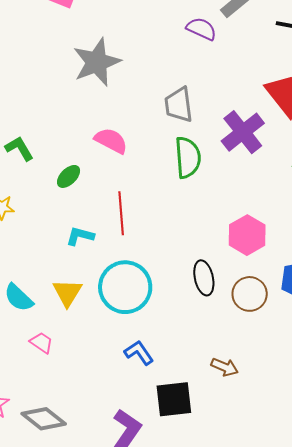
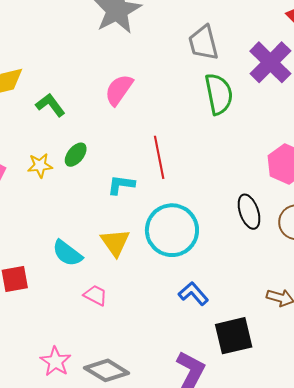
pink semicircle: (111, 141) -> (119, 90), moved, turned -76
green ellipse: (69, 176) -> (76, 155), moved

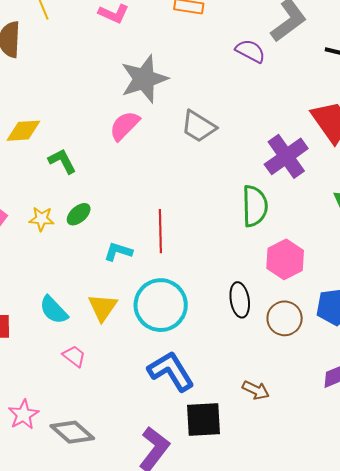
gray trapezoid: (203, 43) -> (199, 126), moved, turned -54
pink semicircle: (119, 90) -> (125, 126), moved
green semicircle: (219, 94) -> (255, 206), moved
blue L-shape: (193, 294) -> (171, 371), size x1.6

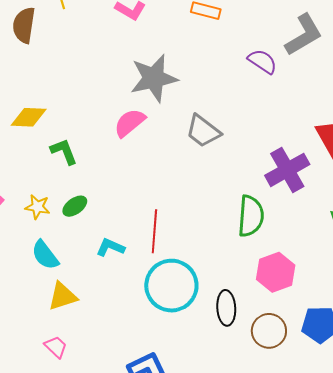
cyan circle: (161, 305) -> (171, 286), moved
yellow triangle: (103, 307) -> (63, 296), moved, turned 32
cyan semicircle: (54, 310) -> (45, 255), moved

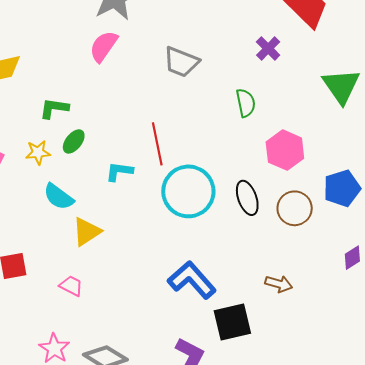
gray trapezoid: (203, 131) -> (181, 62), moved
green L-shape: (64, 152) -> (54, 108), moved, turned -44
purple cross: (287, 170) -> (268, 48), size x0.6
green semicircle: (251, 216) -> (246, 103), size x0.7
pink trapezoid: (56, 347) -> (71, 286), moved

